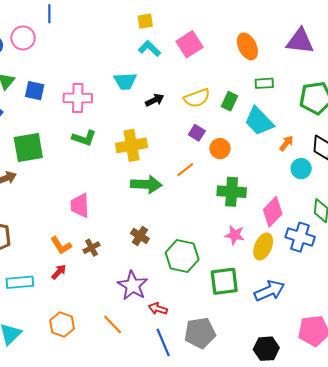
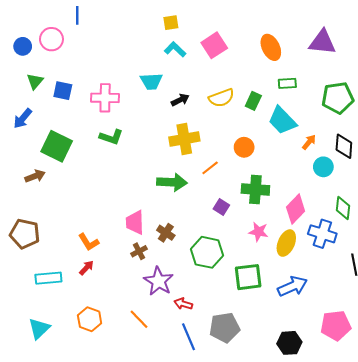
purple square: (197, 133) -> (221, 207), moved
yellow cross: (132, 145) -> (184, 139), moved
green square: (28, 148) -> (57, 146), turned 36
pink trapezoid: (80, 205) -> (135, 222), moved
brown cross: (91, 248) -> (139, 251), moved

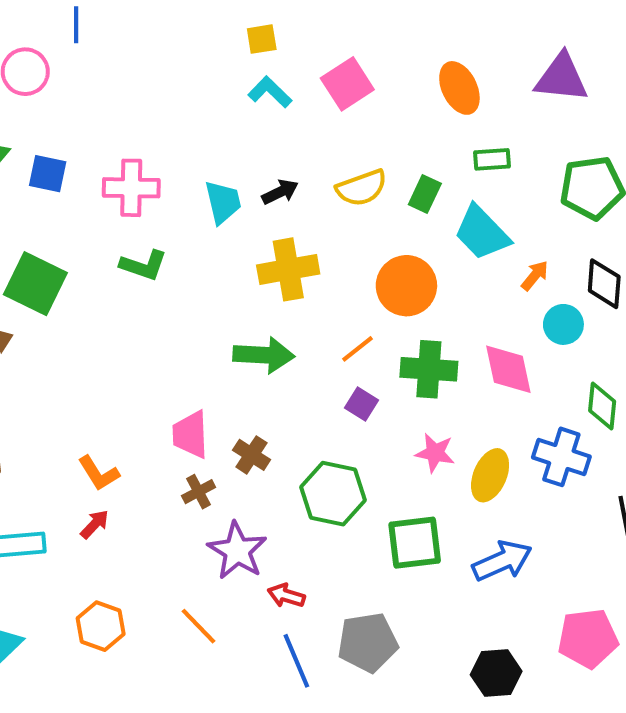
cyan trapezoid: (151, 81) -> (223, 202), moved, turned -100
orange circle: (244, 147) -> (406, 286), size x1.5
orange line: (210, 168) -> (358, 349), moved
pink diamond: (296, 209) -> (508, 369), moved, turned -56

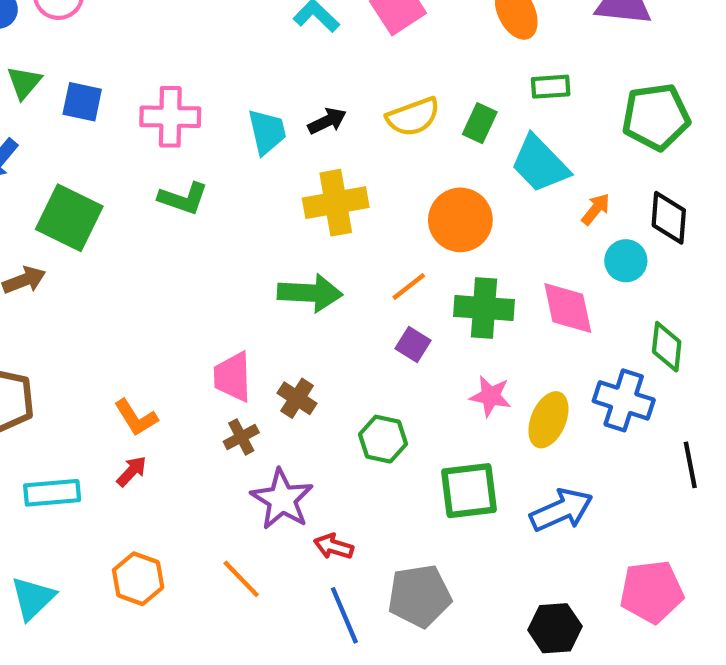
green hexagon: (333, 494) -> (383, 439), size x0.7

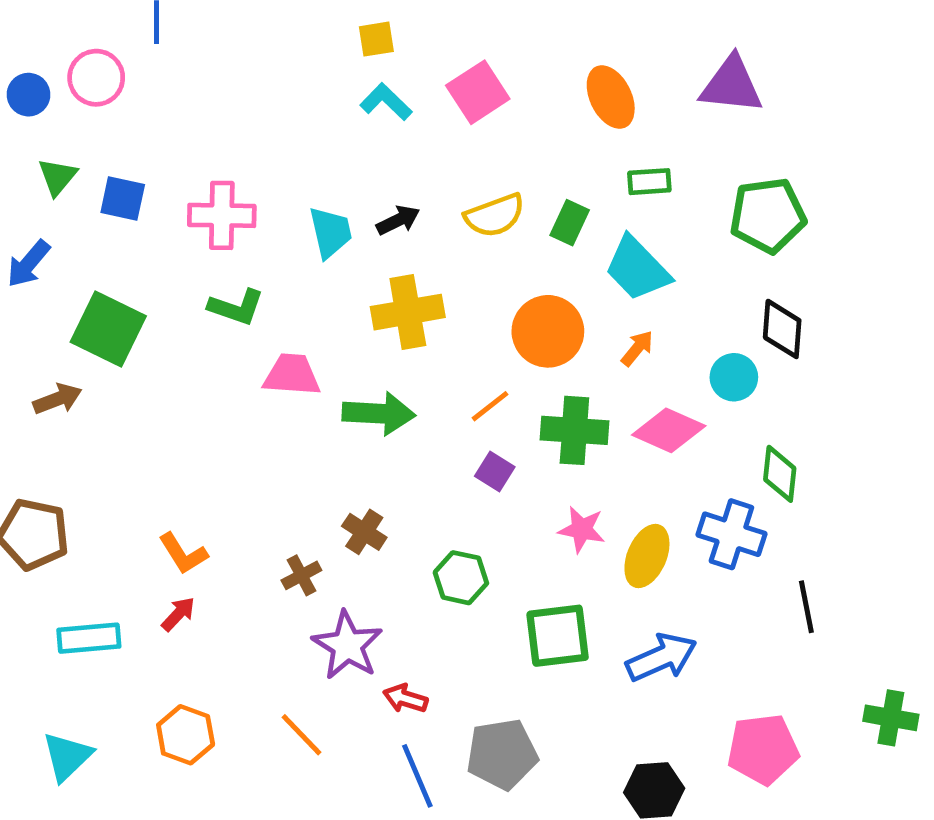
orange arrow: (596, 209) -> (637, 348), moved
pink diamond: (568, 308) -> (669, 430), turned -54
pink trapezoid: (233, 377) -> (292, 375), moved, turned 96

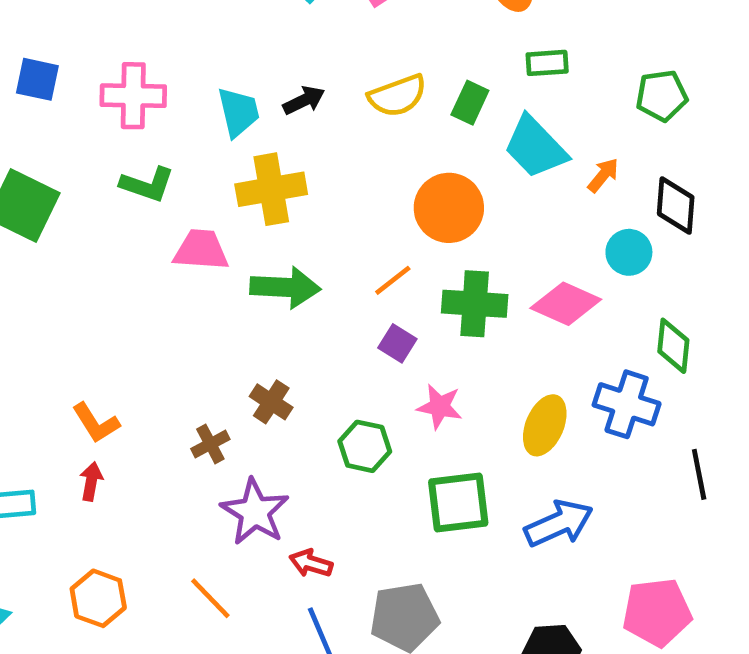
green pentagon: (768, 215) -> (662, 96), size x0.7
yellow cross: (408, 312) -> (271, 189), moved
orange arrow: (637, 348) -> (603, 175), moved
pink star: (582, 529) -> (440, 407), moved
red arrow: (178, 614) -> (91, 481), turned -33

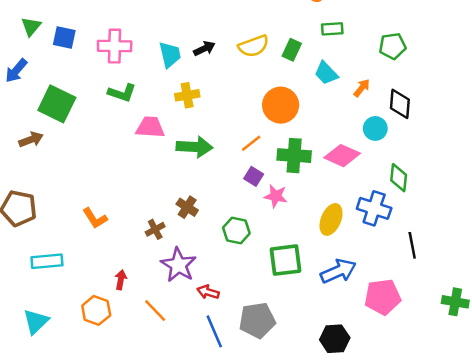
cyan trapezoid: (535, 147) -> (326, 73), size x0.7
yellow cross: (271, 189) -> (187, 95), size x0.7
pink star: (440, 407) -> (276, 196), moved
red arrow: (91, 481) -> (121, 280), moved
pink pentagon: (657, 612) -> (383, 297), moved

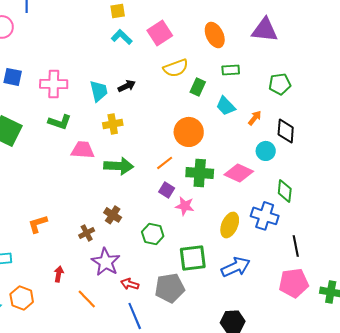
yellow semicircle: (254, 46) -> (176, 68), moved
orange L-shape: (95, 218) -> (38, 224), turned 105
pink pentagon: (383, 297) -> (294, 283), moved
orange hexagon: (96, 310) -> (22, 298), moved
gray pentagon: (257, 320) -> (170, 288), moved

